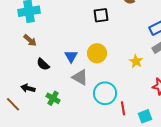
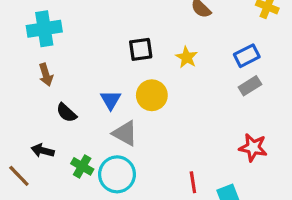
black square: (101, 15) -> (141, 49), moved
brown arrow: (30, 40) -> (46, 75), turned 32
yellow star: (136, 61) -> (187, 57), moved
cyan circle: (105, 93) -> (117, 174), moved

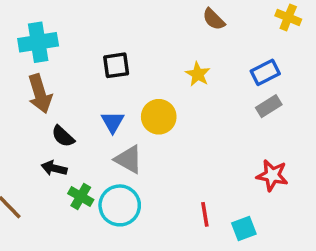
black square: (141, 49) -> (116, 65), moved
brown arrow: (46, 75) -> (40, 94), size x1.5
black arrow: (43, 151) -> (54, 168), moved

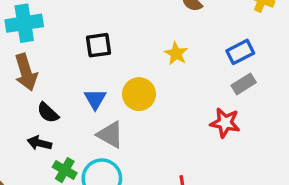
red star: (272, 175) -> (225, 123), moved

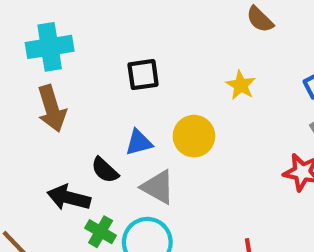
blue triangle: (95, 99) -> (139, 142), turned 45
black semicircle: (48, 113) -> (105, 170), moved
black arrow: (39, 143) -> (69, 198), size x1.4

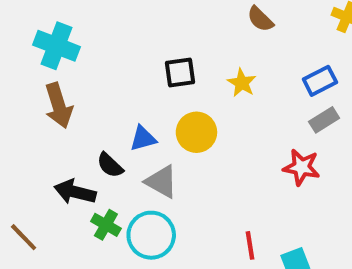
cyan cross: (50, 47) -> (56, 46), turned 30
black square: (143, 75) -> (180, 73), moved

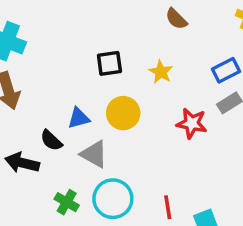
red star: (301, 167) -> (192, 123), moved
green cross: (106, 225) -> (67, 202), moved
cyan circle: (151, 235) -> (113, 199), moved

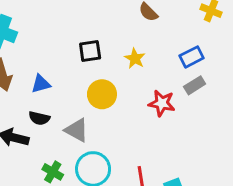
blue triangle: (79, 118) -> (41, 84), moved
black semicircle: (51, 140) -> (39, 118), turned -30

